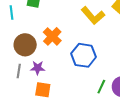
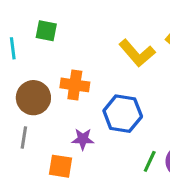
orange cross: (52, 36) -> (75, 85), turned -36
purple star: (38, 68) -> (83, 139), moved

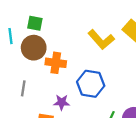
brown circle: (33, 98) -> (34, 48), moved
gray line: (24, 138) -> (23, 88), moved

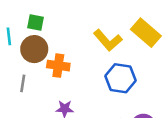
blue hexagon: (91, 84) -> (120, 78), moved
gray line: (23, 88) -> (23, 83), moved

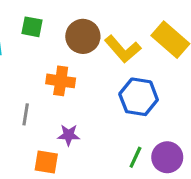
brown circle: (34, 49) -> (83, 36), moved
gray line: (23, 83) -> (26, 114), moved

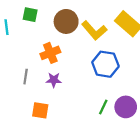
orange cross: (61, 81) -> (50, 53), turned -30
purple star: (69, 135) -> (54, 80), moved

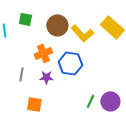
blue hexagon: (105, 64) -> (70, 63), moved

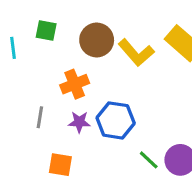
blue hexagon: (70, 63) -> (116, 120), moved
green line: (90, 101) -> (149, 160), turned -72

